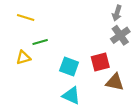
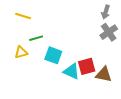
red square: (100, 62) -> (87, 66), moved
cyan square: (69, 67) -> (53, 55), moved
cyan triangle: (71, 95) -> (71, 71), moved

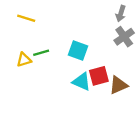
green line: (36, 38) -> (41, 53), moved
cyan square: (53, 55) -> (78, 50), moved
brown triangle: (104, 74) -> (118, 85), turned -36

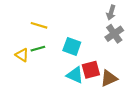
yellow line: (26, 18) -> (39, 25), moved
yellow triangle: (24, 60) -> (22, 55), turned 48

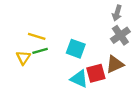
yellow line: (39, 25) -> (37, 36), moved
yellow triangle: (22, 55) -> (23, 58), turned 32
brown triangle: (109, 78) -> (115, 64), moved

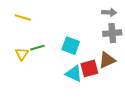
gray arrow: (117, 13) -> (109, 12), turned -104
gray cross: (120, 35) -> (112, 33), turned 30
yellow line: (37, 36) -> (23, 18), moved

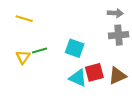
brown triangle: (107, 60) -> (117, 76), moved

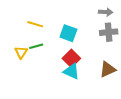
yellow line: (24, 19) -> (35, 24), moved
cyan square: (75, 48) -> (68, 33), moved
red square: (94, 72) -> (71, 58), moved, turned -30

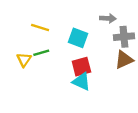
gray arrow: (106, 12) -> (108, 18), moved
red square: (71, 58) -> (81, 67), turned 30
brown triangle: (108, 69) -> (124, 60), moved

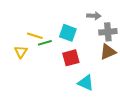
yellow line: (40, 28) -> (35, 36), moved
green line: (41, 53) -> (45, 43), moved
cyan triangle: (81, 82) -> (86, 83), moved

